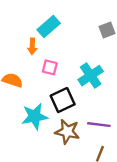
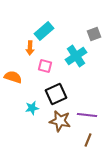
cyan cross: (91, 76) -> (76, 56), moved
cyan star: (35, 116) -> (32, 108), size x0.6

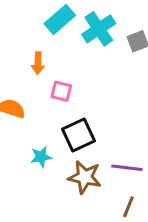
cyan rectangle: (44, 31) -> (60, 19), moved
cyan cross: (76, 56) -> (99, 29), moved

